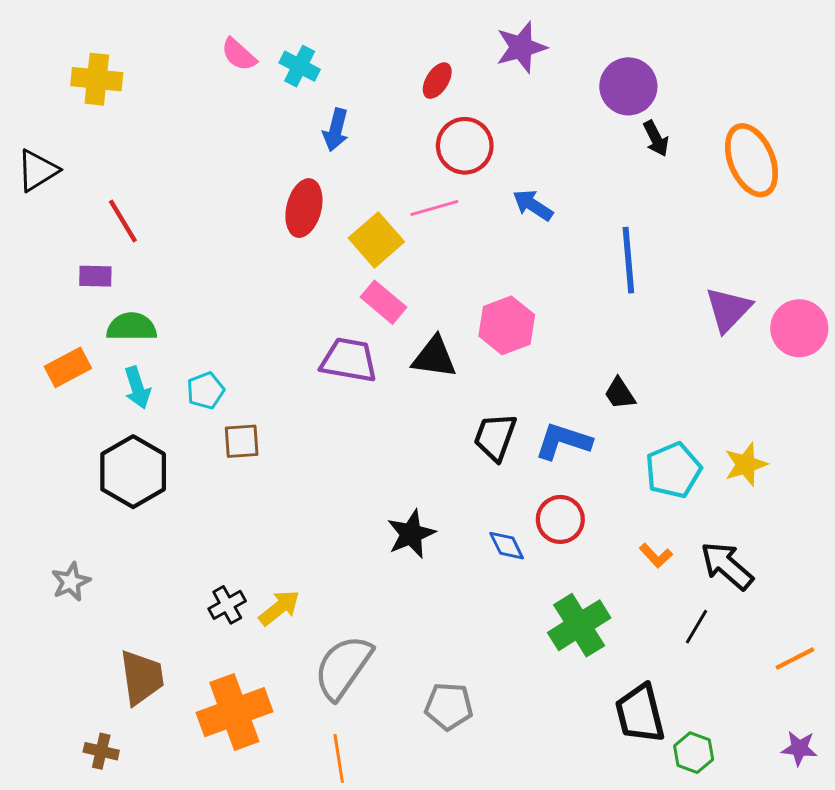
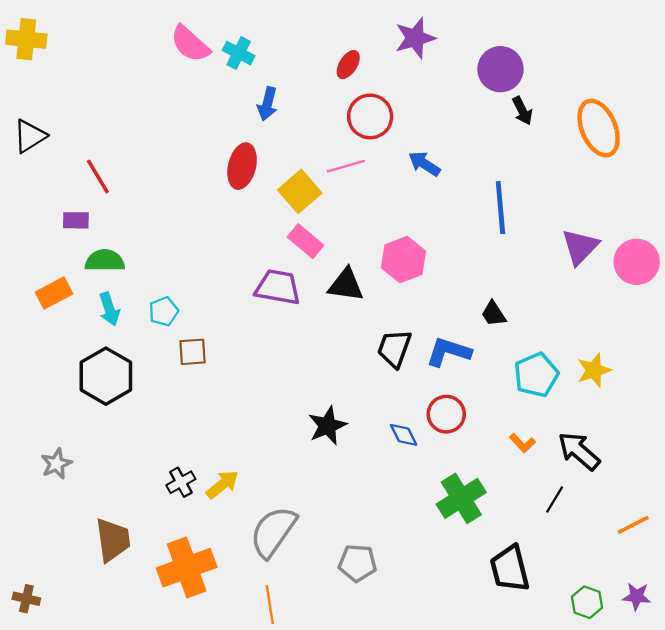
pink semicircle: (239, 55) -> (190, 44), size x1.4
yellow cross: (97, 79) -> (26, 39), moved
brown cross: (101, 751) -> (26, 599), moved
green hexagon: (694, 753) -> (587, 602), moved

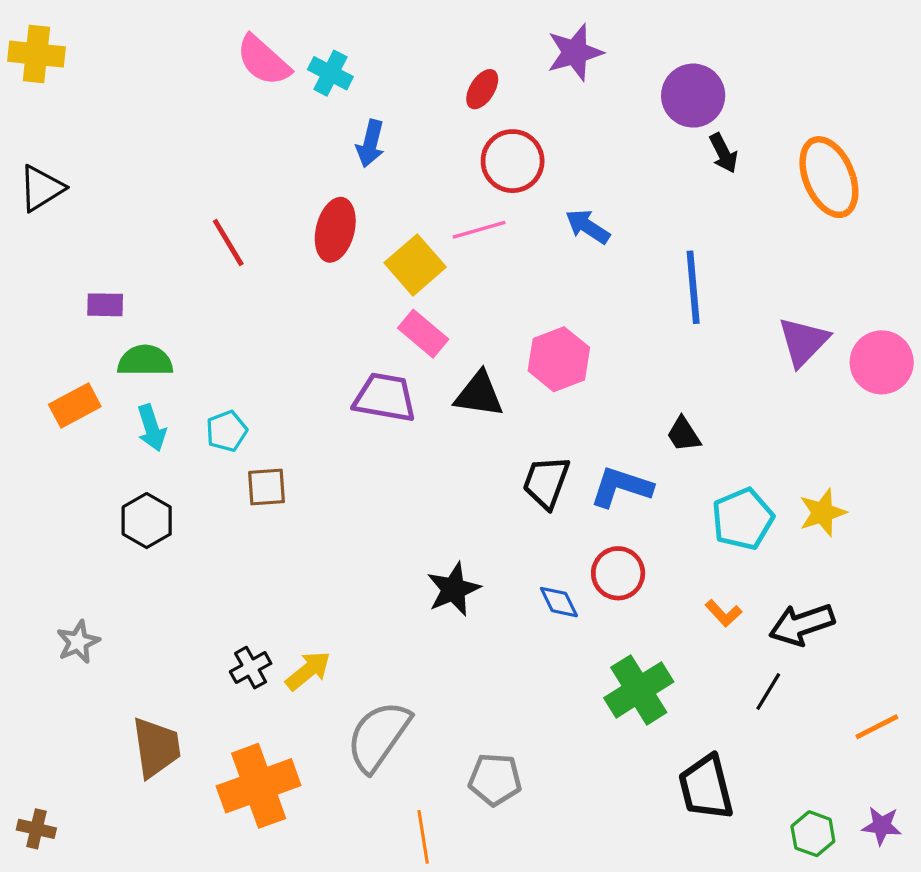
red line: (98, 176) -> (228, 243), moved
black hexagon: (106, 376) -> (147, 521), size x0.7
black arrow: (579, 451) -> (802, 624), turned -60
orange line: (270, 604) -> (423, 837), moved

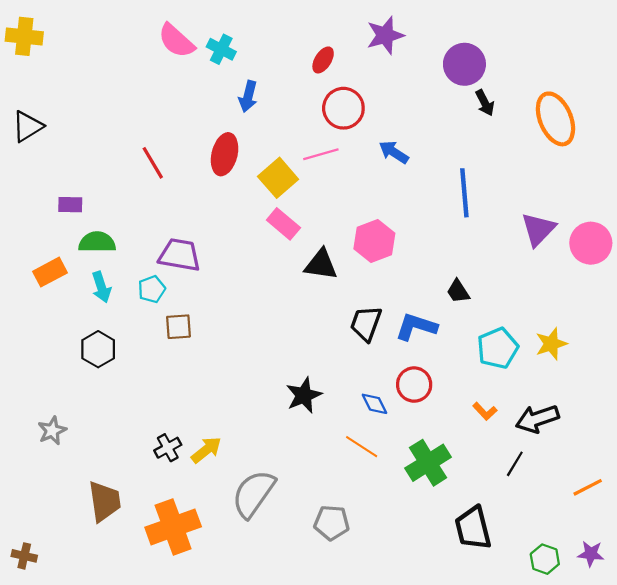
purple trapezoid: (385, 398) -> (180, 255), moved
orange line: (423, 837) -> (362, 447), moved, turned -48

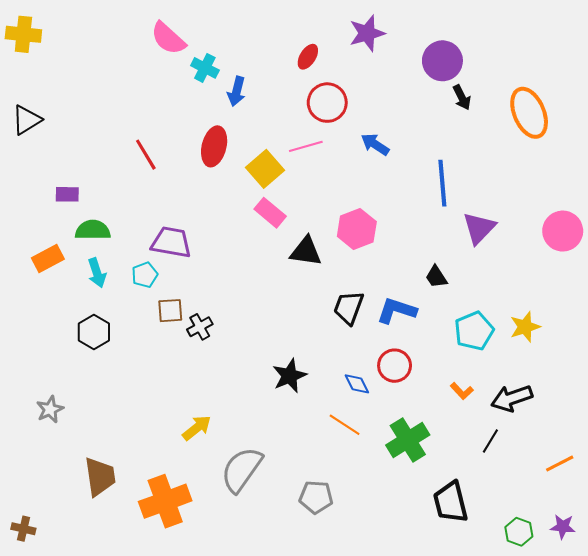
cyan cross: (221, 49) -> (205, 68), moved
purple triangle: (538, 229) -> (479, 228), moved
black cross: (168, 448) -> (200, 327), moved

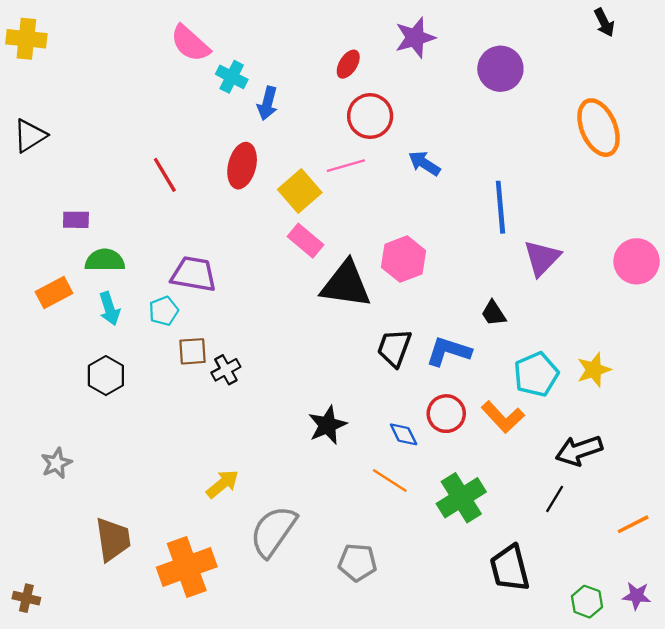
black arrow: (462, 97) -> (604, 23), moved
black triangle: (306, 251) -> (346, 284), size x1.4
orange L-shape: (462, 391) -> (503, 417), moved, size x1.6

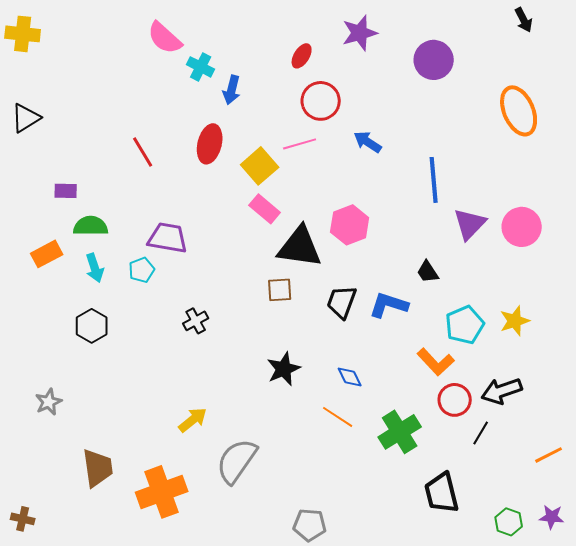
pink circle: (637, 261) -> (522, 227), moved
brown square: (192, 351) -> (280, 290), moved
red circle: (446, 414) -> (455, 400), moved
gray pentagon: (357, 562) -> (310, 525), moved

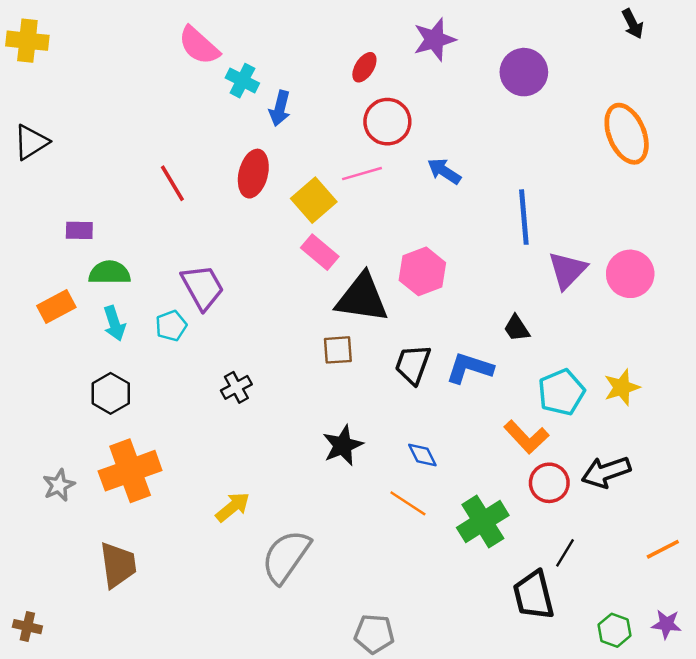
purple trapezoid: (168, 238) -> (203, 287), turned 51
black line: (481, 433) -> (565, 553), moved
orange cross: (162, 492) -> (130, 471), moved

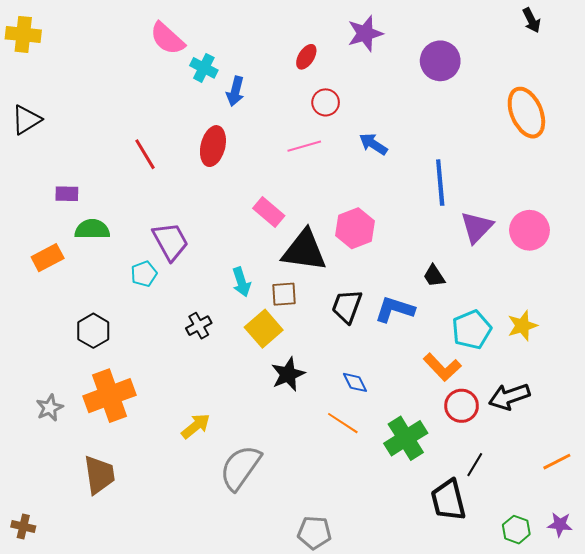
red circle: (387, 122) -> (326, 102), size x0.7
yellow square: (314, 200) -> (264, 329), moved
cyan arrow: (114, 323) -> (241, 282), moved

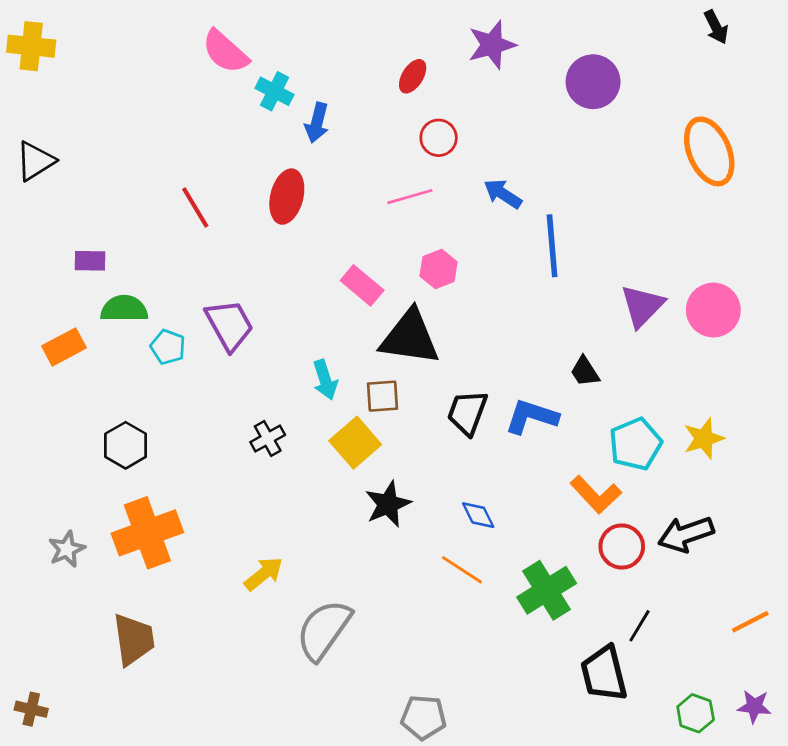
blue line: (440, 183) -> (552, 246), moved
pink hexagon: (355, 228) -> (439, 269), moved, size x0.7
cyan pentagon: (144, 274) -> (168, 347), moved, turned -30

